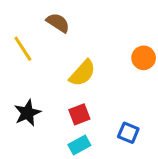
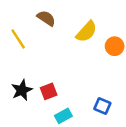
yellow semicircle: (82, 73) -> (86, 32), moved
red square: (79, 114) -> (49, 91), moved

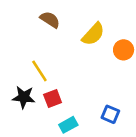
yellow line: (18, 39) -> (39, 71), moved
black star: (22, 90) -> (24, 97), turned 30

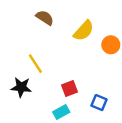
red square: (53, 99) -> (70, 88), moved

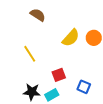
yellow semicircle: (84, 31) -> (71, 38), moved
black star: (21, 87) -> (32, 92), moved

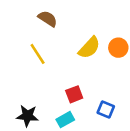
yellow line: (30, 54) -> (38, 54), moved
black star: (32, 92) -> (27, 116), moved

